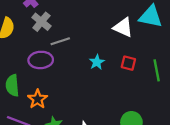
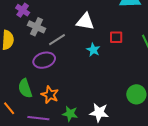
white triangle: (123, 27) -> (85, 21), moved
red square: (128, 63) -> (116, 37), moved

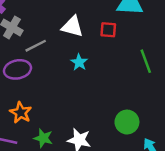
red square: (116, 37) -> (108, 30), moved

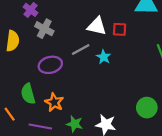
red square: (108, 30) -> (120, 29), moved
gray line: (36, 46) -> (81, 49), moved

